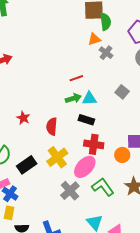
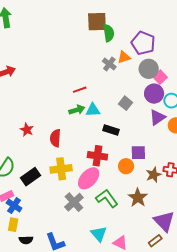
orange triangle: (94, 39) -> (124, 57), moved
black rectangle: (86, 120) -> (111, 130), moved
yellow cross: (57, 157) -> (61, 169), turned 30

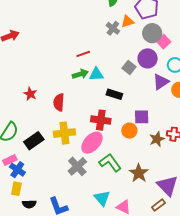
purple circle: (154, 94) -> (148, 58), moved
brown star: (138, 198) -> (139, 173), moved

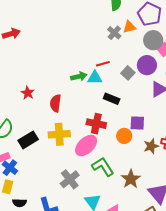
red line: (83, 54) -> (103, 64), moved
gray cross: (77, 166) -> (70, 179), moved

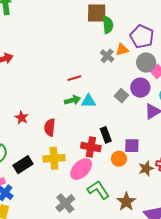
red line: (103, 64) -> (74, 78), moved
black rectangle: (112, 99) -> (106, 135), moved, turned 49

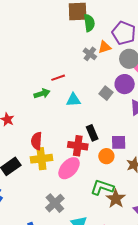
green arrow: (72, 100) -> (42, 94), moved
red semicircle: (50, 127) -> (36, 141), moved
green L-shape: (98, 190) -> (102, 187), moved, turned -35

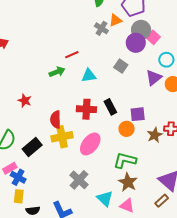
purple circle: (125, 84) -> (136, 43), moved
red cross: (78, 146) -> (86, 109), moved
brown star: (116, 199) -> (128, 182), moved

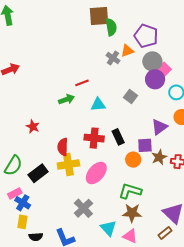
purple circle: (136, 43) -> (155, 79), moved
purple triangle: (154, 78) -> (159, 127), moved
brown star: (155, 135) -> (159, 157), moved
brown star: (128, 182) -> (132, 213), turned -30

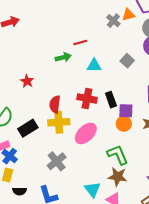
purple square: (145, 145) -> (126, 111), moved
green L-shape: (130, 191) -> (118, 155), turned 45
gray cross: (83, 208) -> (57, 161), moved

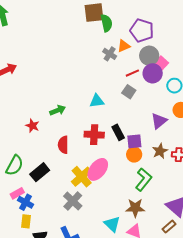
red line: (80, 42) -> (132, 73), moved
green arrow: (63, 57) -> (58, 110), moved
yellow cross: (59, 122) -> (82, 177), moved, turned -30
green L-shape: (118, 155) -> (144, 179), moved, turned 70

